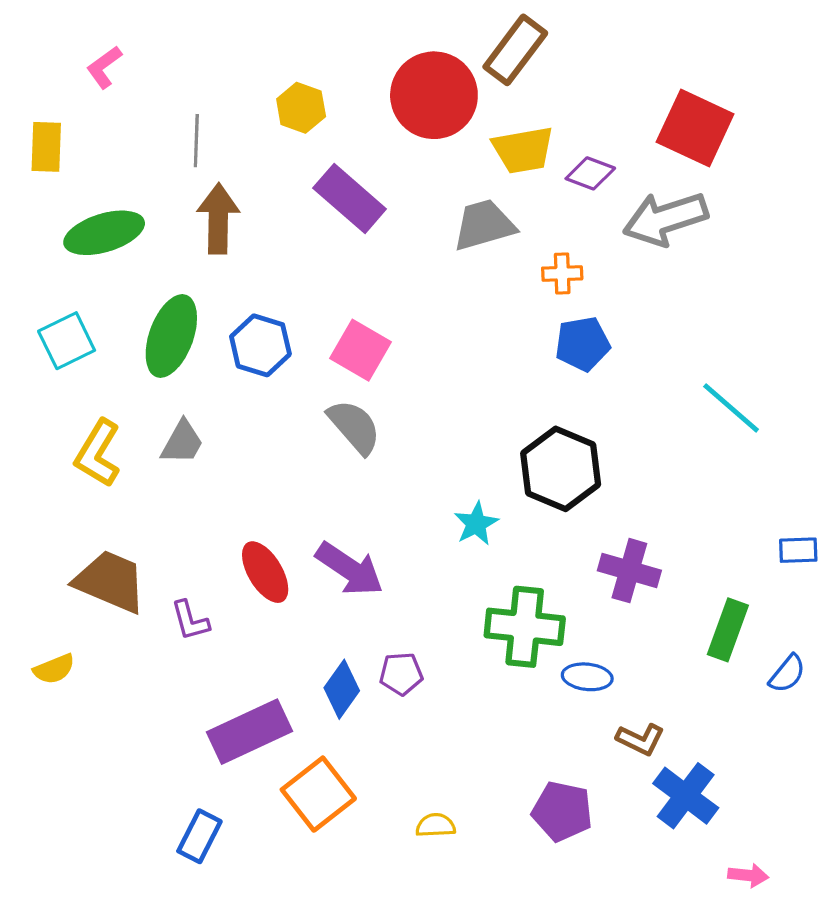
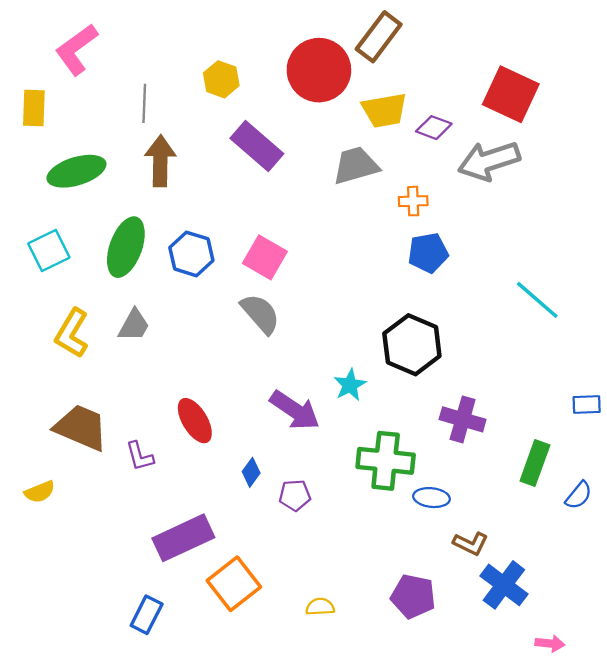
pink L-shape: (104, 67) -> (76, 49), size x1.6
purple arrow: (350, 569) -> (295, 410), moved
blue diamond: (342, 689) -> (251, 472), moved, size x0.7

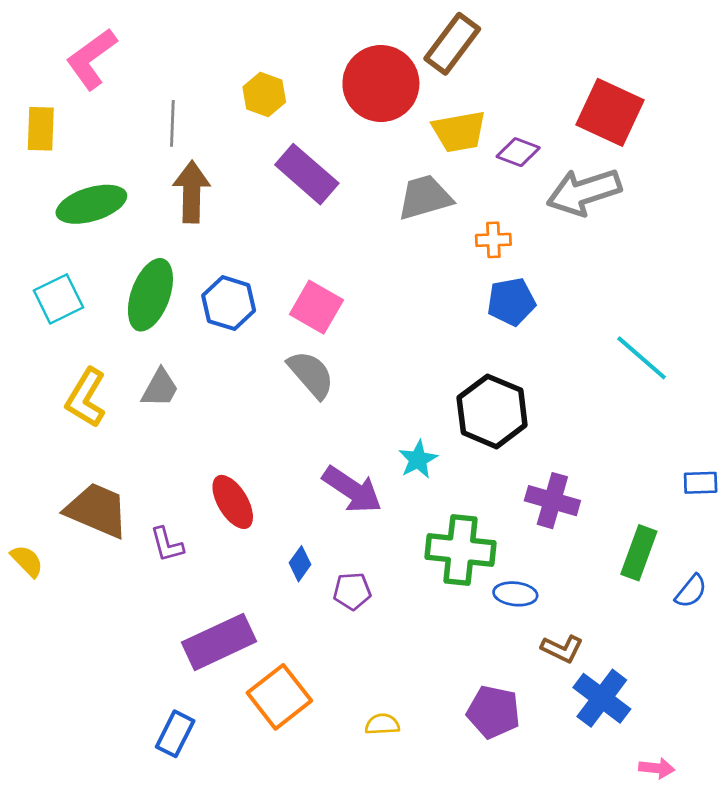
yellow semicircle: (40, 492) -> (27, 561), moved, turned -112

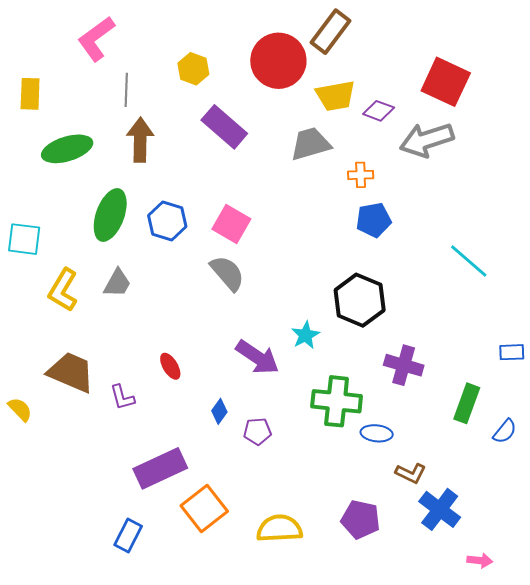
pink L-shape: (91, 59) -> (96, 39), moved
cyan square: (58, 299) -> (24, 239), moved, turned 33
red ellipse: (233, 502) -> (170, 366), size x0.7
yellow semicircle: (382, 724) -> (279, 528), size x1.8

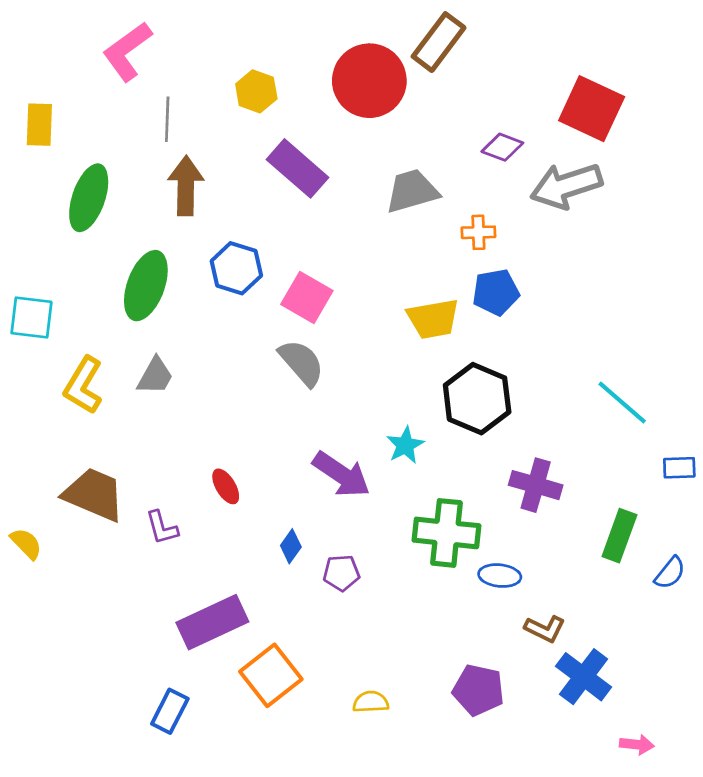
yellow trapezoid: (336, 96) -> (433, 319), moved
green ellipse: (67, 149) -> (89, 198), turned -54
blue hexagon: (167, 221) -> (236, 268), moved
cyan line: (469, 261) -> (622, 403), moved
yellow semicircle: (279, 528) -> (371, 702), size x0.6

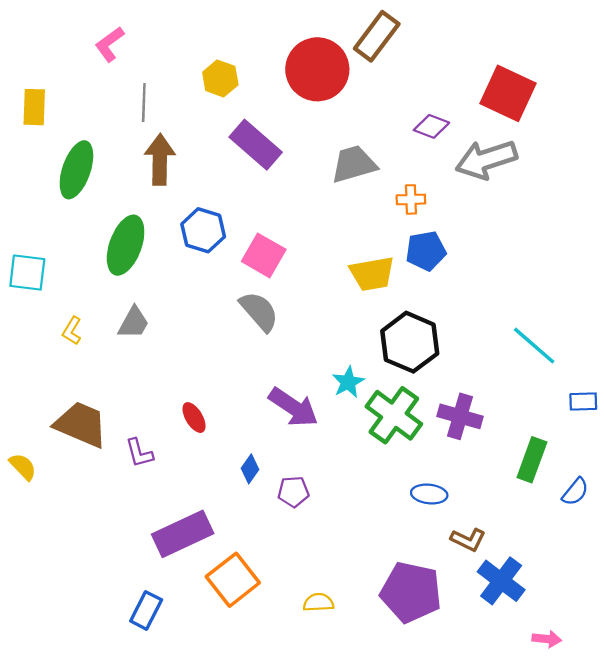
pink L-shape: (127, 51) -> (110, 44), size x0.7
yellow L-shape: (83, 385) -> (72, 331), size x0.6
green cross: (447, 533) -> (394, 415), moved, turned 30
purple pentagon: (478, 690) -> (411, 592), size x1.4

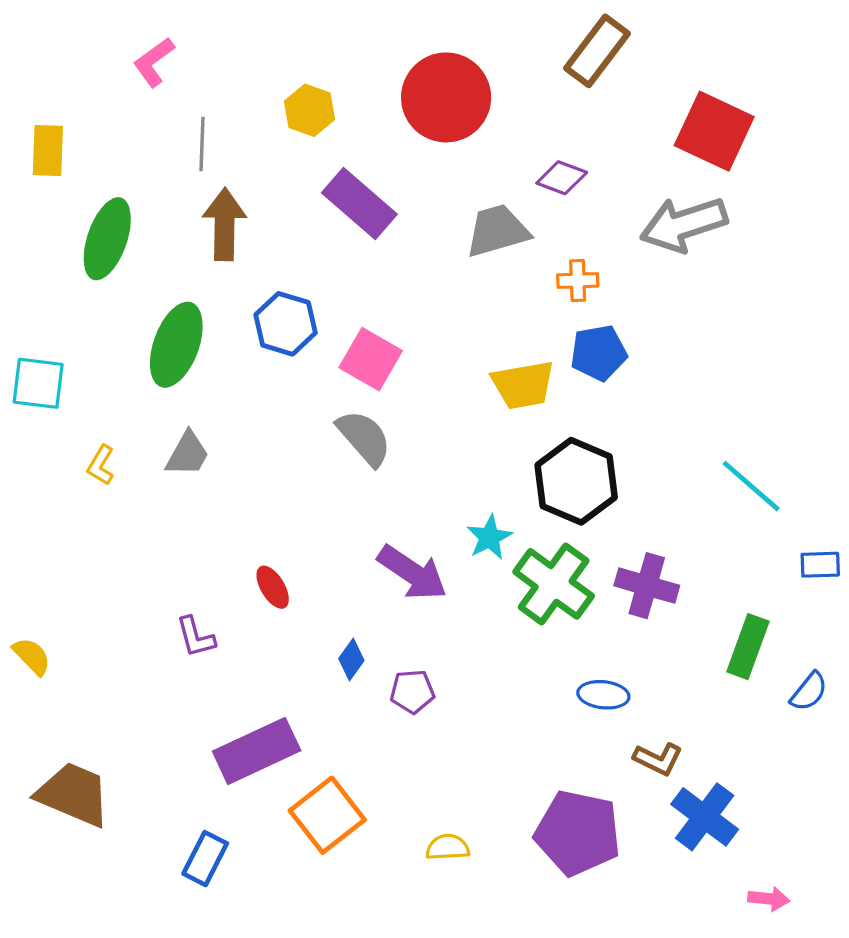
brown rectangle: (377, 36) -> (597, 51), moved
purple diamond: (431, 126) -> (562, 178), moved
brown trapezoid: (81, 424) -> (74, 794), moved

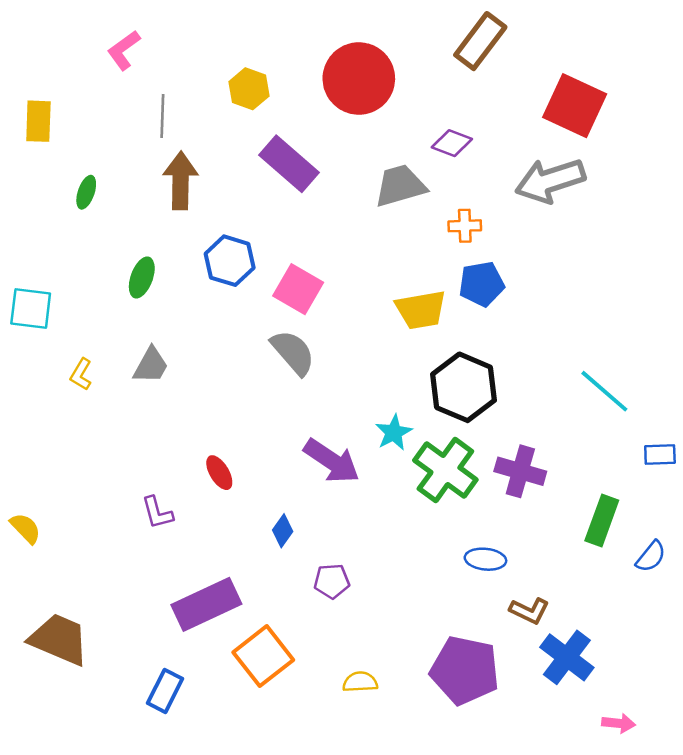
green ellipse: (107, 239) -> (86, 192), size x0.5
green ellipse: (176, 345) -> (142, 277), size x0.6
purple pentagon: (412, 692) -> (332, 581), moved

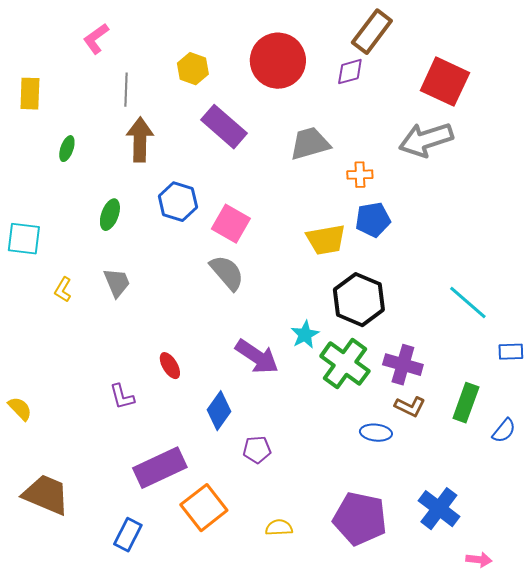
purple diamond: (452, 143) -> (350, 72), moved, turned -36
gray trapezoid: (151, 365) -> (117, 283), turned -52
blue diamond: (283, 531) -> (219, 411), size x1.5
brown L-shape: (529, 611) -> (410, 407), moved

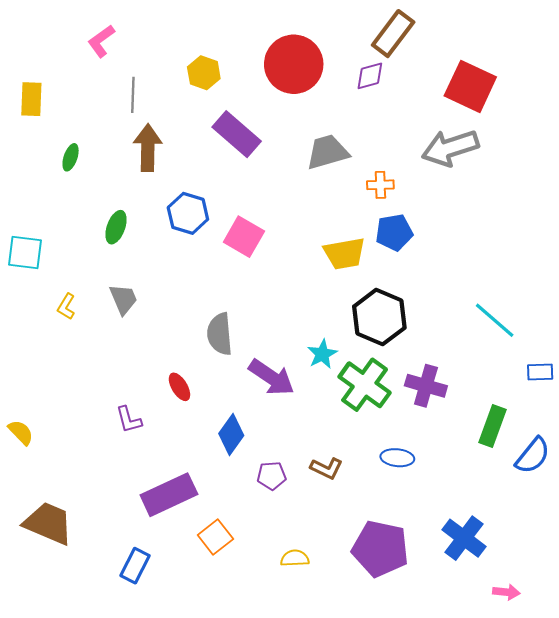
gray semicircle: (227, 273) -> (220, 334), moved, turned -144
brown L-shape: (410, 407) -> (326, 468), moved
blue semicircle: (504, 431) -> (533, 456), size x1.4
orange square: (204, 508) -> (215, 537), size x0.7

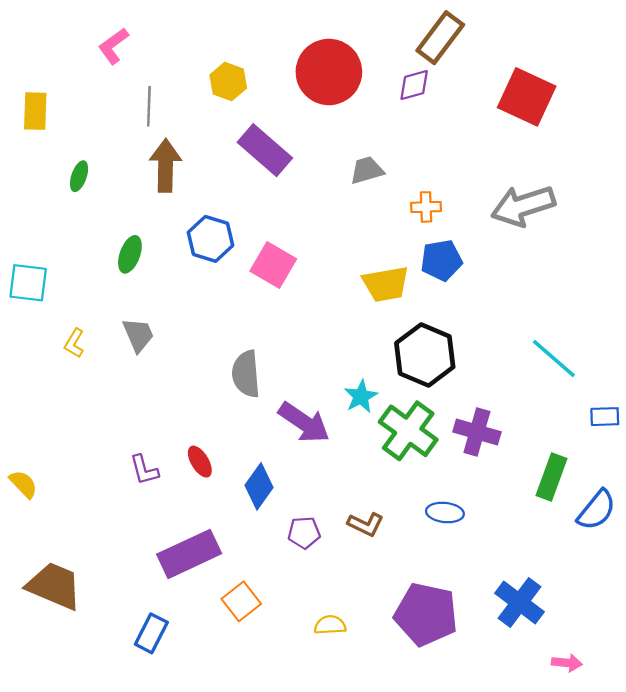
gray arrow: (450, 148) -> (523, 206), moved
gray trapezoid: (328, 152) -> (367, 170), size x0.7
red ellipse: (179, 387) -> (200, 462), moved

